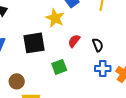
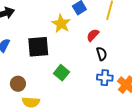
red semicircle: (74, 41) -> (93, 35), moved
green square: (59, 67) -> (61, 73), turned -35

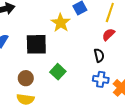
red semicircle: (93, 35) -> (108, 34), moved
brown circle: (18, 84) -> (26, 78), moved

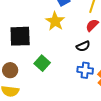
yellow star: (61, 23) -> (55, 21), moved
black semicircle: (99, 55) -> (83, 46), turned 80

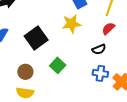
yellow star: (55, 21) -> (71, 24), turned 30
black square: (20, 36) -> (36, 38), turned -35

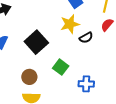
black semicircle: (99, 49) -> (86, 38), moved
blue cross: (100, 73) -> (86, 84), moved

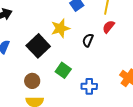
yellow star: (70, 24) -> (60, 28), moved
black semicircle: (86, 38) -> (88, 40), turned 144

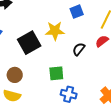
green square: (63, 70) -> (56, 73), moved, turned 35

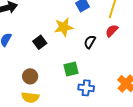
black square: (29, 43) -> (40, 42), size x0.6

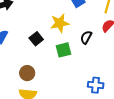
green square: (71, 69) -> (63, 50), moved
blue cross: (86, 88) -> (96, 85), moved

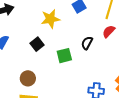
yellow star: (60, 23) -> (50, 19), moved

